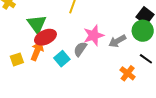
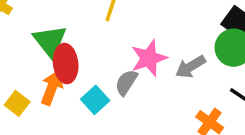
red ellipse: (45, 37) -> (66, 64), turned -70
yellow square: (17, 59) -> (17, 103), turned -32

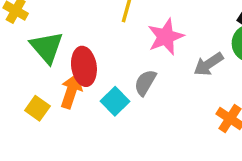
green triangle: (50, 41) -> (47, 47), moved
pink star: (149, 58) -> (166, 37), moved

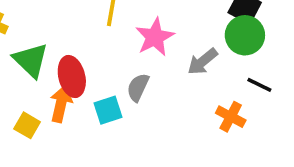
cyan square: (115, 101) -> (108, 110), turned 32

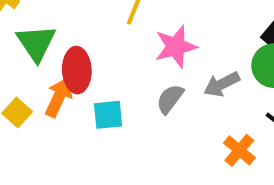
gray semicircle: (138, 87) -> (170, 99), moved

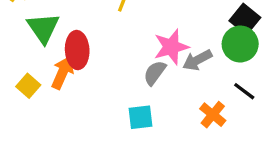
pink star: (176, 47) -> (171, 47), moved
cyan square: (108, 115) -> (140, 117), moved

